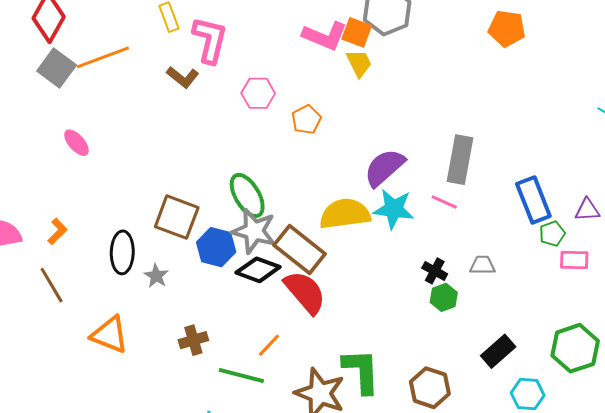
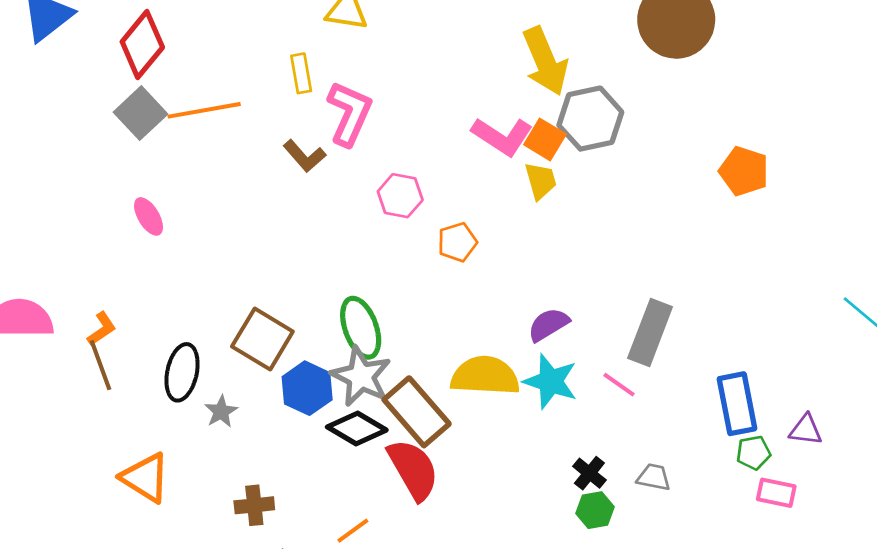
purple semicircle: (384, 168) -> (548, 325), size x0.7
brown line: (52, 285) -> (101, 365), moved

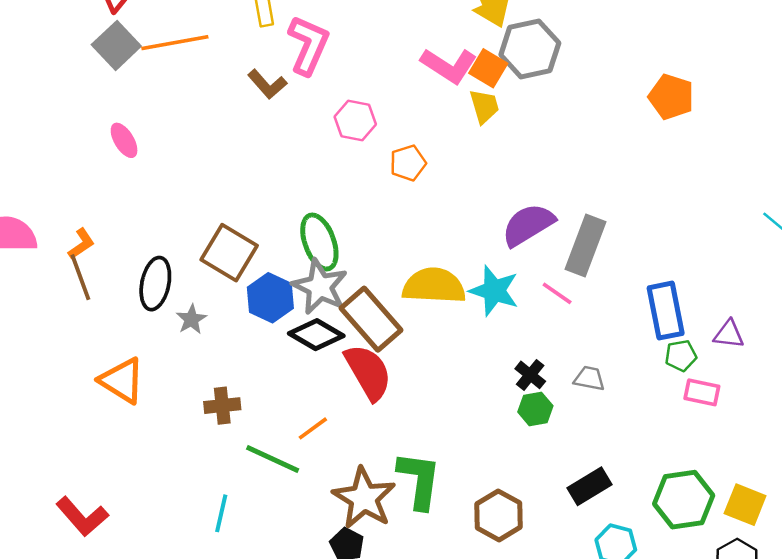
purple semicircle: (548, 325) -> (528, 225), moved, size x1.4

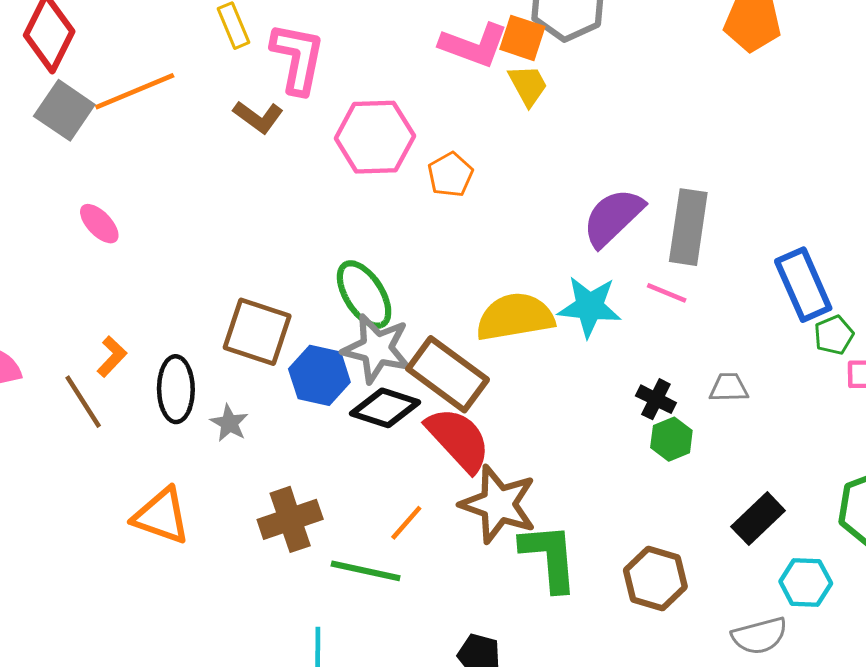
pink hexagon: (355, 120) -> (375, 137), size x1.5
orange L-shape: (81, 244) -> (112, 357), moved
brown cross: (222, 406) -> (290, 519), size x1.4
brown star: (364, 498) -> (498, 504), moved

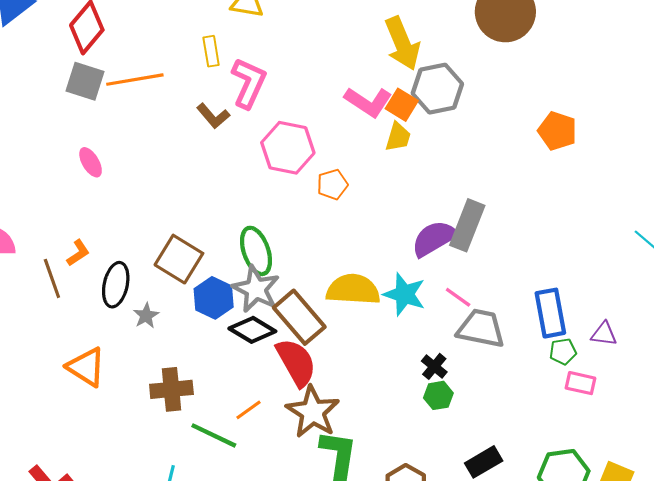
yellow trapezoid: (528, 85) -> (398, 137), turned 32
gray square: (64, 110) -> (85, 81), turned -30
gray rectangle: (688, 227) -> (467, 225), moved
gray trapezoid: (729, 388) -> (481, 328), moved, size x1.8

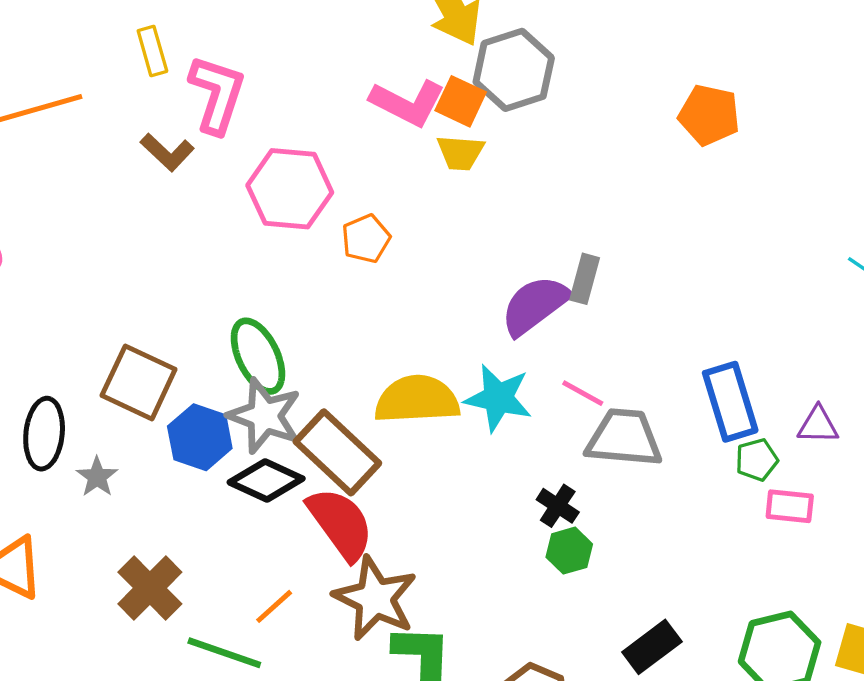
yellow trapezoid: (398, 137) -> (461, 153), turned 84
gray rectangle: (467, 225) -> (585, 279), size x0.6
brown cross: (171, 389) -> (150, 588), turned -33

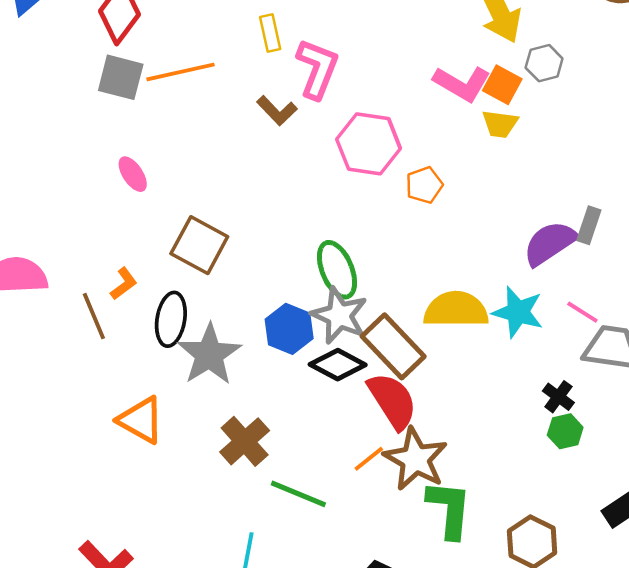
gray hexagon: (514, 70) -> (544, 63), size x0.6
brown square: (139, 382) -> (199, 245), moved
gray star: (97, 477) -> (209, 354), size x2.0
orange line: (274, 606) -> (369, 459), moved

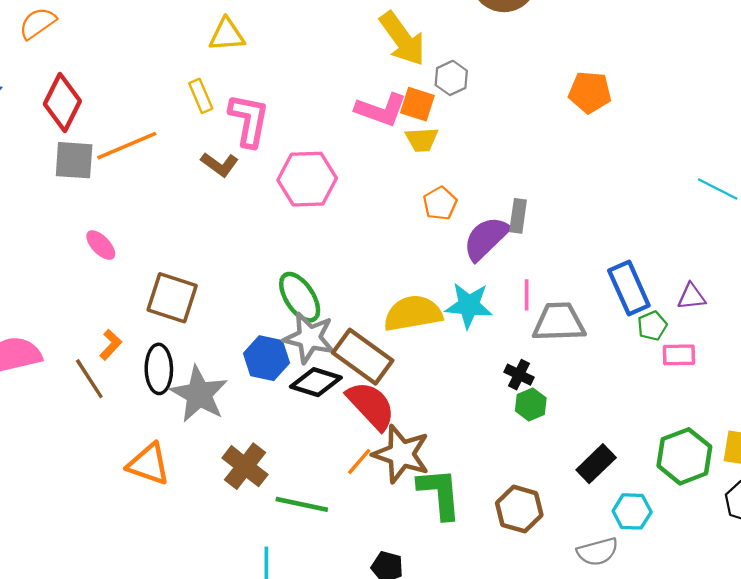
orange pentagon: (424, 185) -> (440, 203), moved
pink line: (582, 312) -> (527, 295), turned 68

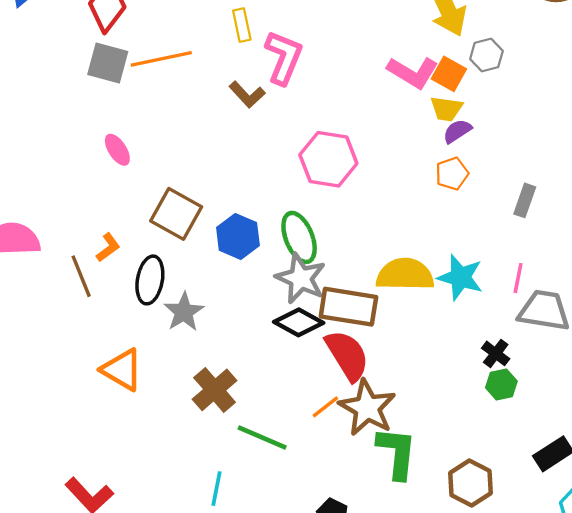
pink hexagon: (307, 179) -> (328, 159), moved
purple semicircle: (486, 238) -> (457, 131), moved, size x0.6
brown rectangle: (363, 357) -> (348, 307), turned -38
blue hexagon: (266, 358) -> (238, 236), moved
gray star: (199, 394) -> (184, 312), size x0.7

